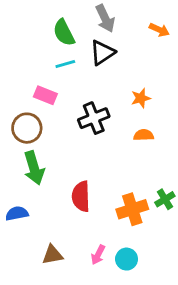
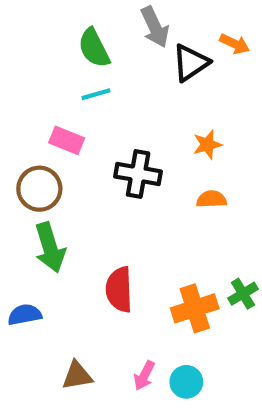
black triangle: (102, 53) -> (191, 63), moved
black cross: (94, 118) -> (138, 174), turned 32

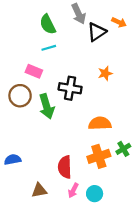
orange semicircle: (212, 199) -> (100, 123), moved, size x1.5
green arrow: (50, 247) -> (47, 106), moved
red semicircle: (119, 289) -> (65, 167), moved

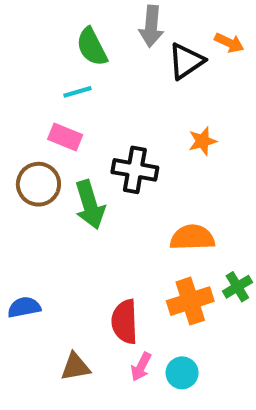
gray arrow: (79, 14) -> (151, 26), turned 30
cyan line: (49, 48) -> (77, 92), moved

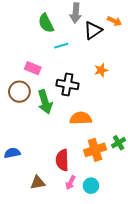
cyan line: (77, 92) -> (61, 46), moved
orange semicircle: (192, 238) -> (81, 118), moved

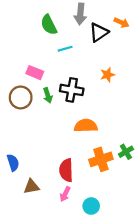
green arrow: (45, 102) -> (48, 95), moved, size x0.6
blue semicircle: (12, 153) -> (13, 163), turned 84
brown triangle: (38, 183) -> (31, 186), moved
pink arrow: (70, 183) -> (65, 194), moved
cyan circle: (91, 186) -> (91, 206), moved

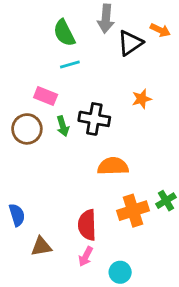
cyan line: (65, 49) -> (70, 64), moved

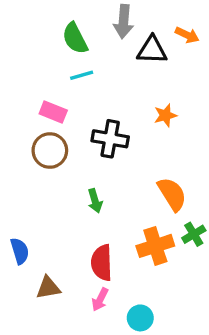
black triangle: (130, 43) -> (152, 50), turned 36
green arrow: (63, 126) -> (95, 201), moved
brown circle: (27, 129) -> (50, 151), moved
orange semicircle: (113, 166) -> (172, 194), moved, turned 60

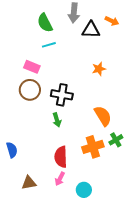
black cross: (110, 139) -> (62, 95), moved
brown triangle: (48, 288) -> (29, 183), moved

